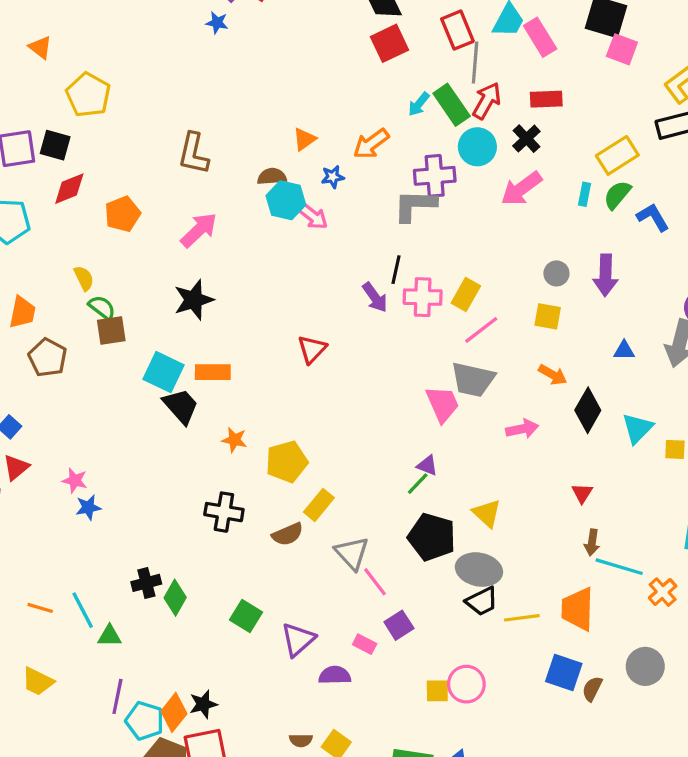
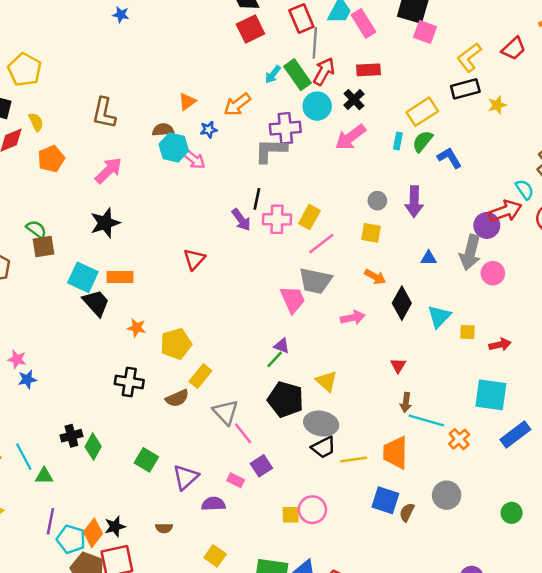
yellow semicircle: (84, 278) -> (36, 122), moved
brown semicircle: (301, 740) -> (164, 528), moved

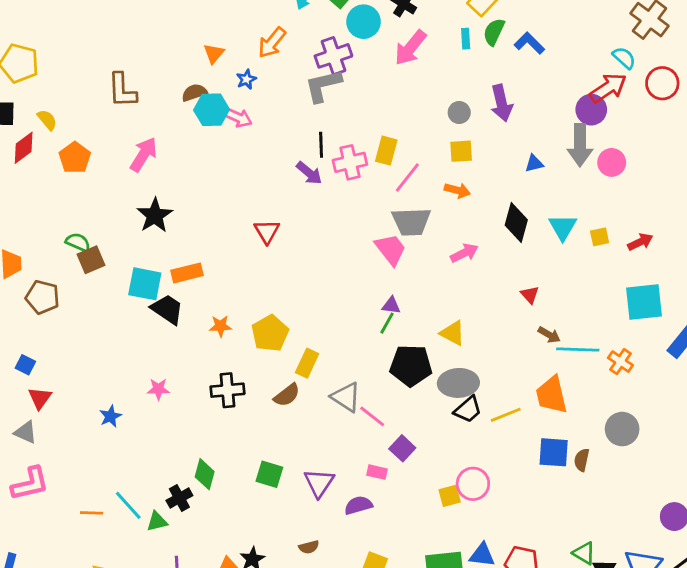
orange arrow: (375, 277) -> (457, 190), moved
pink star: (17, 359) -> (158, 389), moved
brown arrow: (406, 402) -> (549, 335), turned -54
black cross: (71, 436) -> (179, 498), moved

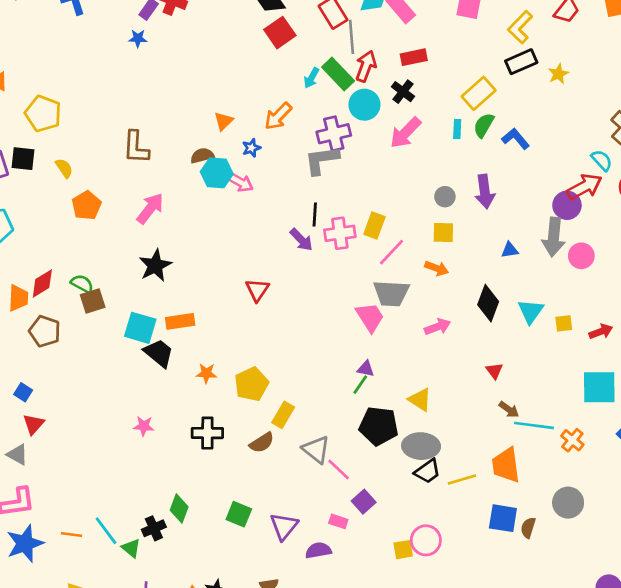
red diamond: (24, 148) -> (42, 283), moved
blue star: (110, 416) -> (25, 544), moved, size x1.8
green triangle: (157, 522) -> (131, 548), turned 48

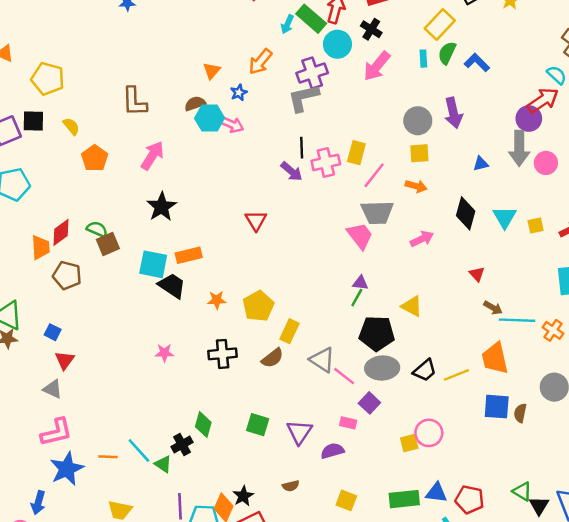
gray circle: (445, 197) -> (418, 121), size x1.5
gray ellipse: (421, 446) -> (382, 368), moved

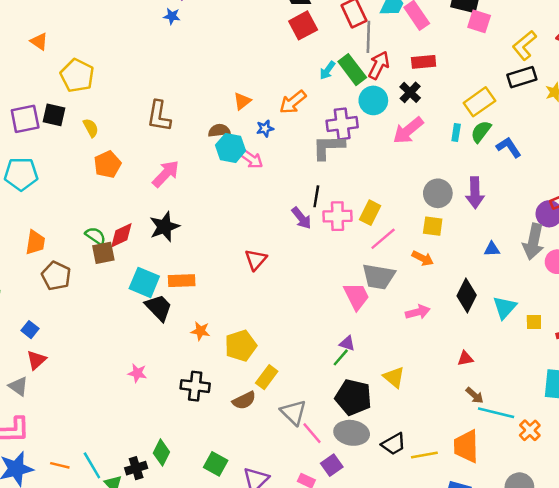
red diamond: (61, 232) -> (121, 235), moved
red triangle: (477, 274) -> (465, 358), turned 49

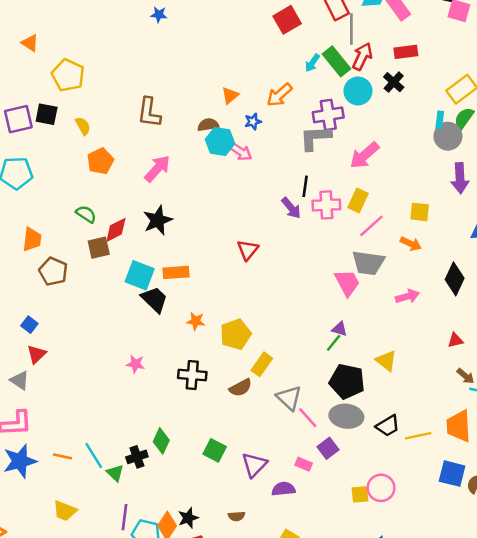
pink arrow: (408, 130) -> (364, 155), moved
gray circle: (438, 193) -> (448, 136), moved
green semicircle: (95, 236) -> (86, 214), moved

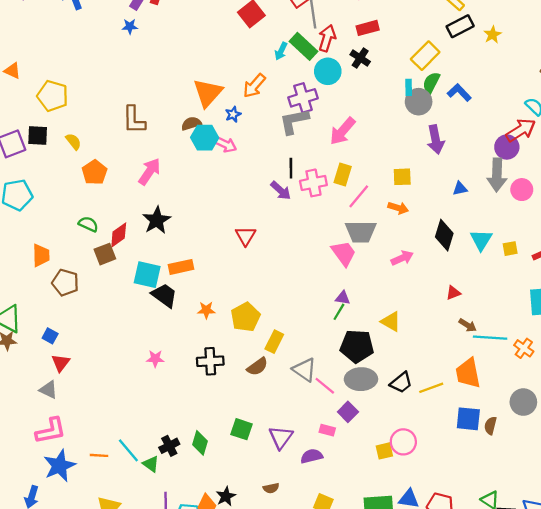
orange triangle: (230, 95) -> (208, 93), size x1.8
green diamond: (161, 441) -> (200, 443), moved

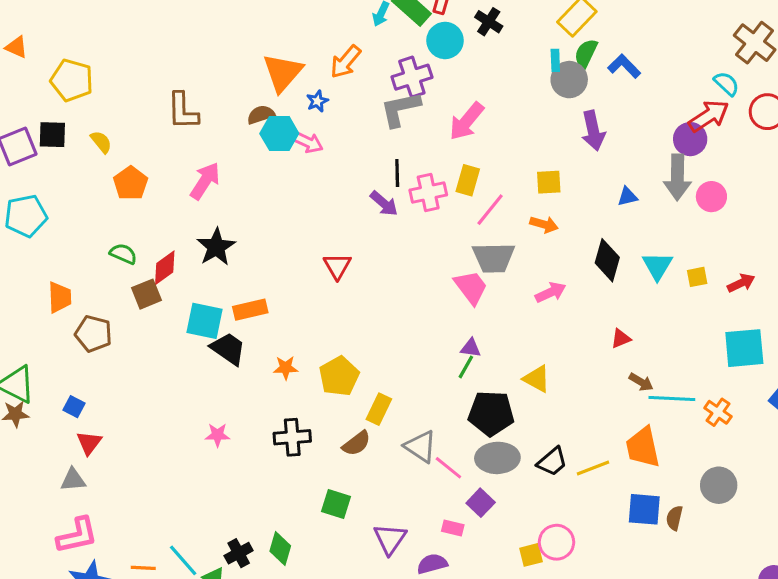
gray triangle: (48, 390) -> (73, 480), turned -30
green square: (241, 429) -> (336, 504), moved

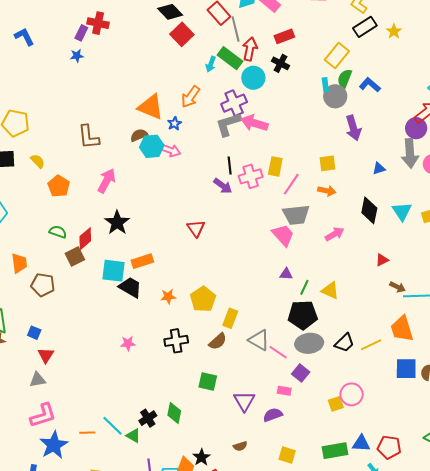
orange triangle: (283, 73) -> (151, 107), turned -44
pink arrow: (467, 121) -> (254, 123), moved, turned 72
green line: (466, 367) -> (304, 287), moved

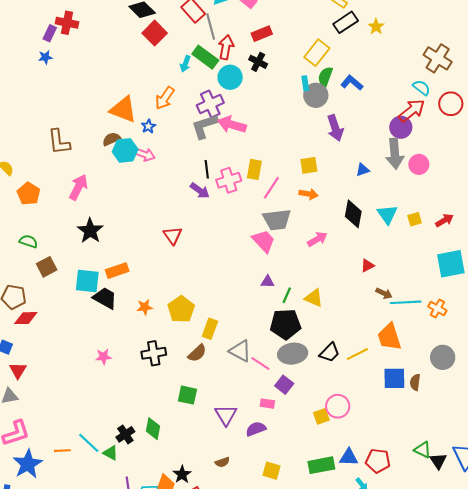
red diamond: (85, 239) -> (26, 318), moved, turned 40

